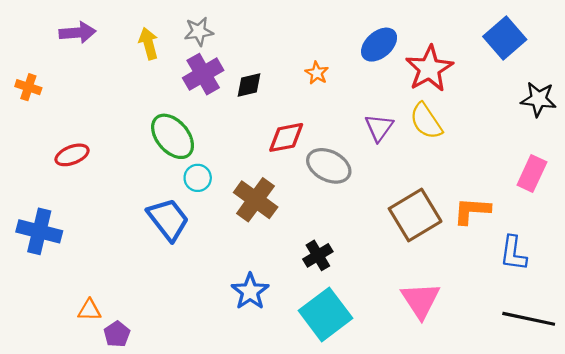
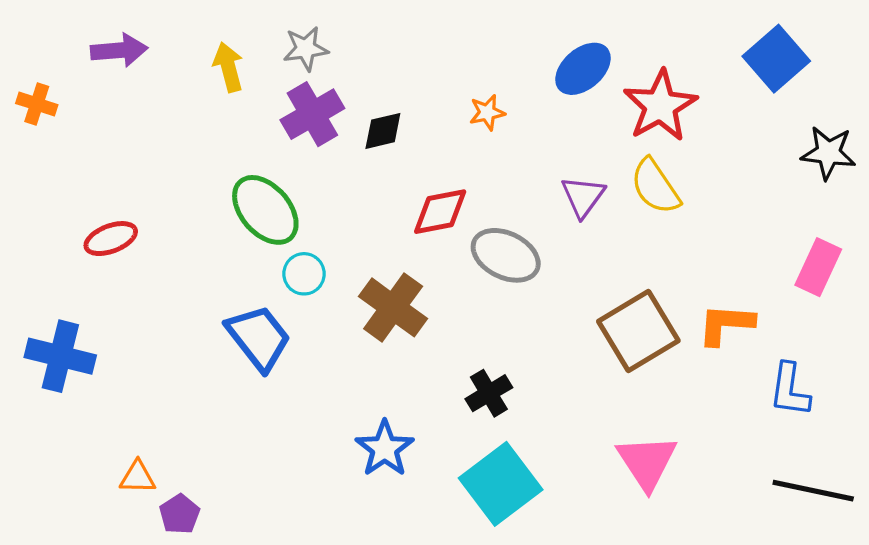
orange star: (317, 73) -> (487, 112), turned 30
orange cross: (28, 87) -> (37, 104), moved

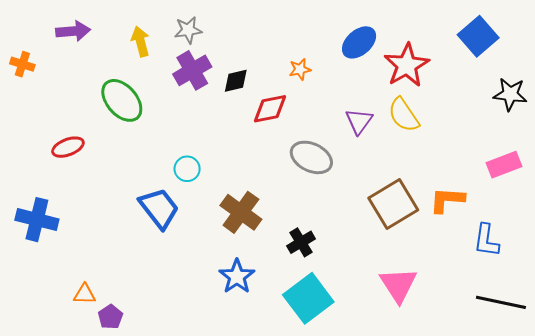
green ellipse: (265, 210) -> (122, 100), moved
red diamond: (440, 212) -> (270, 109), moved
pink rectangle: (818, 267) -> (504, 165), turned 44
brown cross: (393, 307) -> (241, 212), moved

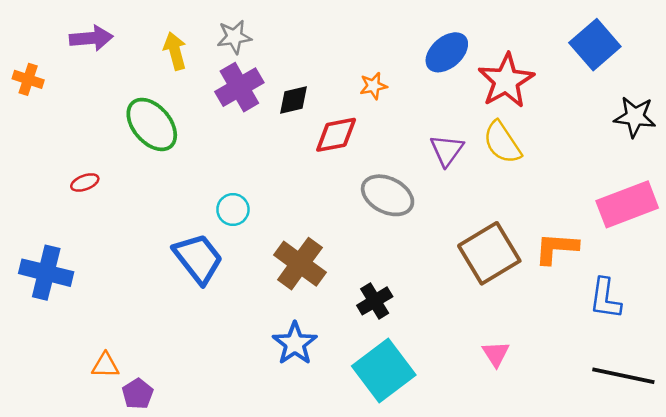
red ellipse: (68, 147) -> (85, 182), size x0.7
pink rectangle: (504, 165) -> (627, 204), size x1.4
pink triangle: (398, 285) -> (496, 354), size x0.6

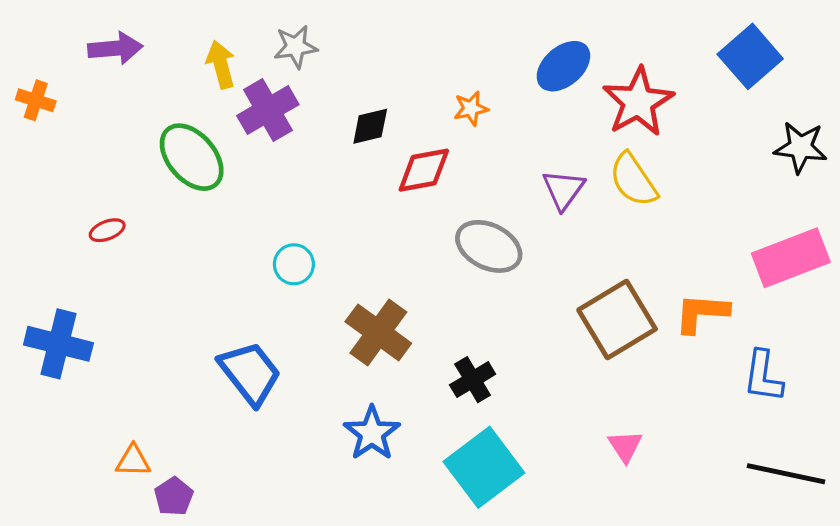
purple cross: (239, 87) -> (268, 110), moved
blue trapezoid: (198, 258) -> (250, 373), moved

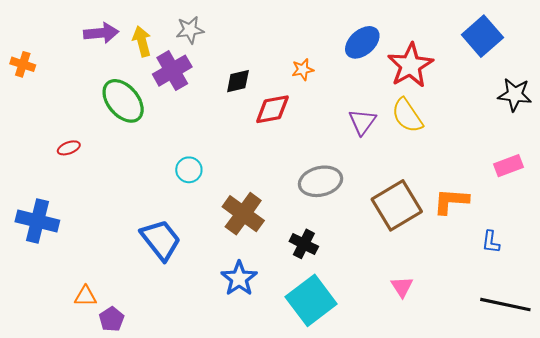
purple arrow: (115, 48) -> (101, 33), moved
gray ellipse: (489, 246) -> (321, 181), moved, turned -39
pink rectangle: (791, 258) -> (509, 166), size x0.6
blue L-shape: (763, 376) -> (491, 242), size x0.7
black cross: (473, 380) -> (304, 244), turned -32

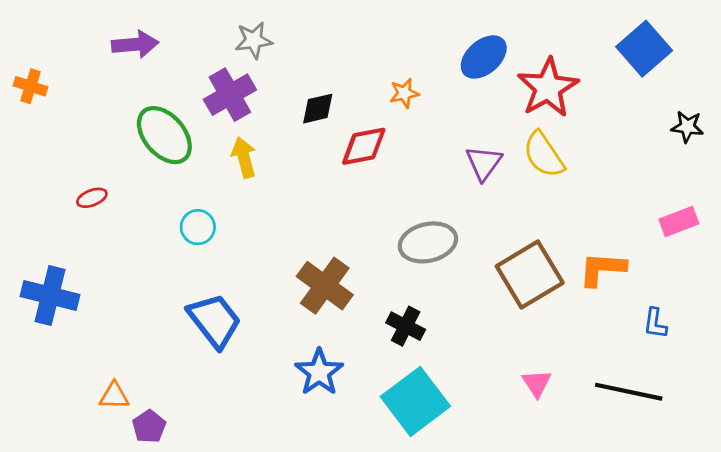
yellow arrow: (142, 41) -> (244, 157), moved
black star: (515, 95) -> (687, 127), size x0.7
cyan circle: (189, 170) -> (198, 227), moved
black line: (505, 305) -> (629, 392), moved

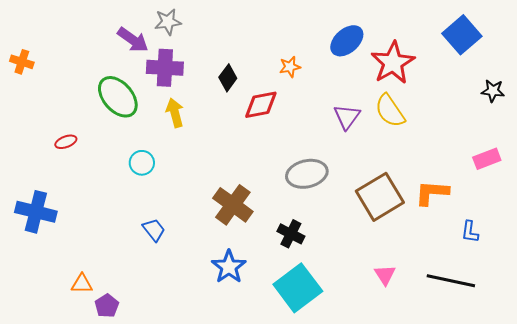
gray star: (254, 40) -> (168, 22), moved
purple arrow: (135, 44) -> (133, 40), moved, turned 40
purple cross: (230, 95) -> (165, 68), turned 33
black diamond: (318, 109) -> (228, 78), turned -40
blue trapezoid: (215, 321) -> (154, 230), size x0.6

